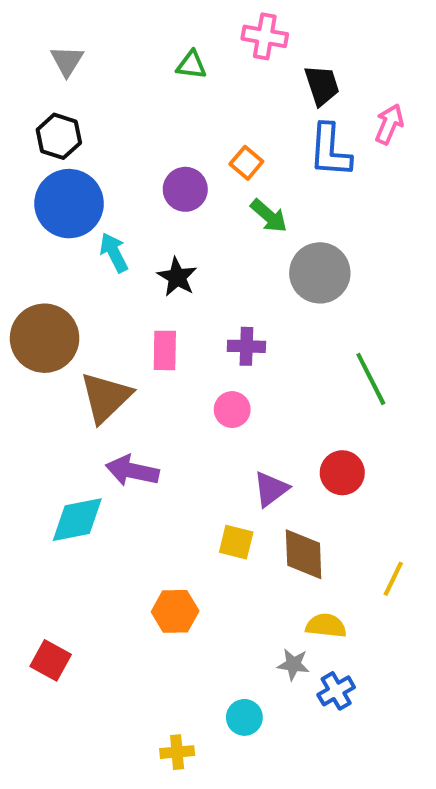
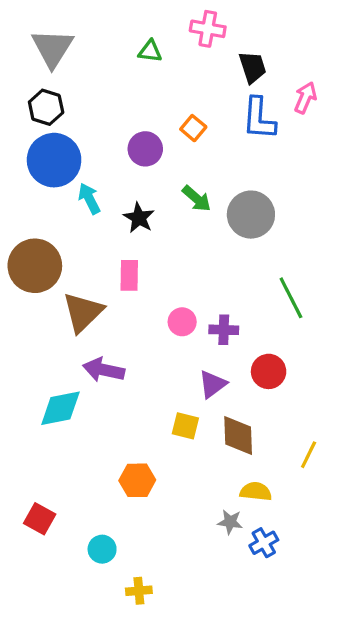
gray triangle: (67, 61) -> (52, 48), size x1.6
green arrow: (269, 216) -> (197, 199), moved
purple cross: (246, 346) -> (224, 330), moved
cyan circle: (244, 717) -> (102, 549), moved

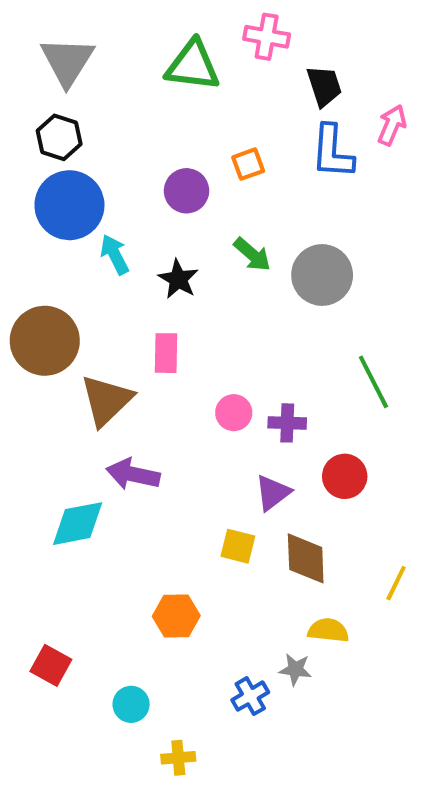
green triangle: (150, 51) -> (193, 65), size x1.8
orange square: (193, 128) -> (248, 164), turned 30
blue cross: (264, 543) -> (250, 696), moved

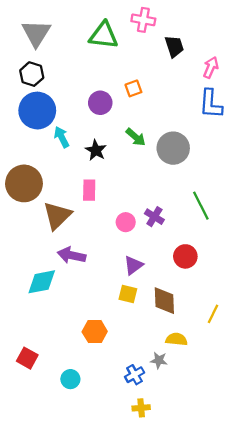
blue L-shape: (332, 152) -> (211, 104), moved
purple cross: (287, 423) -> (154, 217), moved, turned 30
purple triangle: (273, 493) -> (133, 265), moved
yellow cross: (178, 758) -> (141, 408), moved

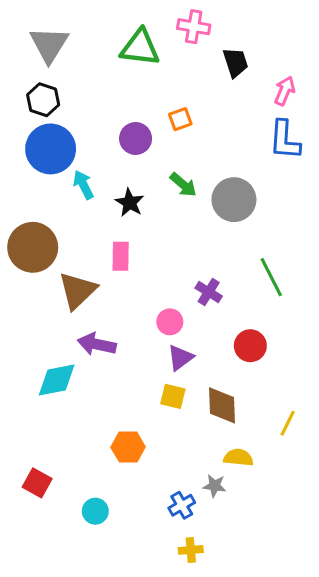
pink circle: (126, 222) -> (170, 322), moved

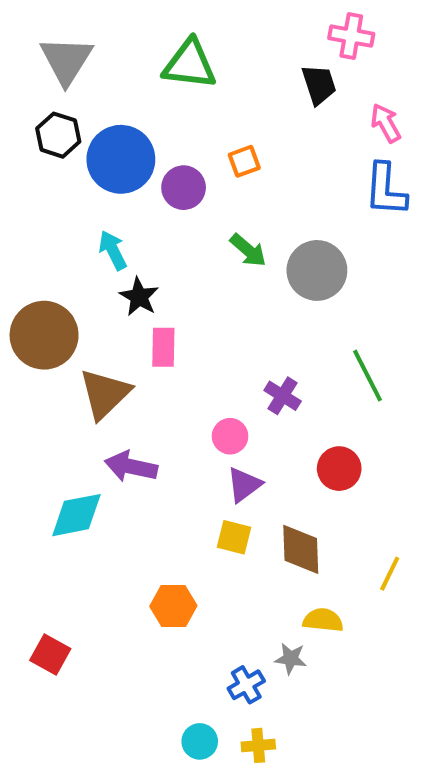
pink cross: (194, 27) -> (351, 36), moved
pink arrow: (285, 91) -> (386, 123), turned -52
blue circle: (51, 149) -> (121, 159), moved
black star: (130, 203) -> (139, 297), moved
cyan circle: (95, 511) -> (200, 741), moved

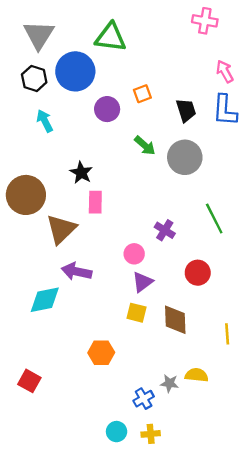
black trapezoid: (319, 85) -> (186, 110), moved
blue circle: (121, 159) -> (75, 71), moved
cyan arrow: (113, 250) -> (45, 121), moved
yellow line: (390, 574) -> (227, 334), turned -30
yellow semicircle: (323, 620) -> (197, 375), moved

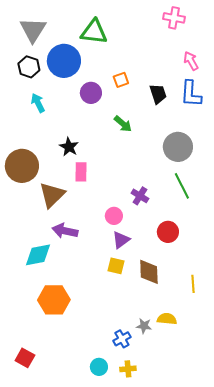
gray circle: (185, 157) -> (178, 147), moved
orange hexagon: (101, 353) -> (54, 300), moved, size x1.4
red square: (29, 381) -> (25, 358), moved

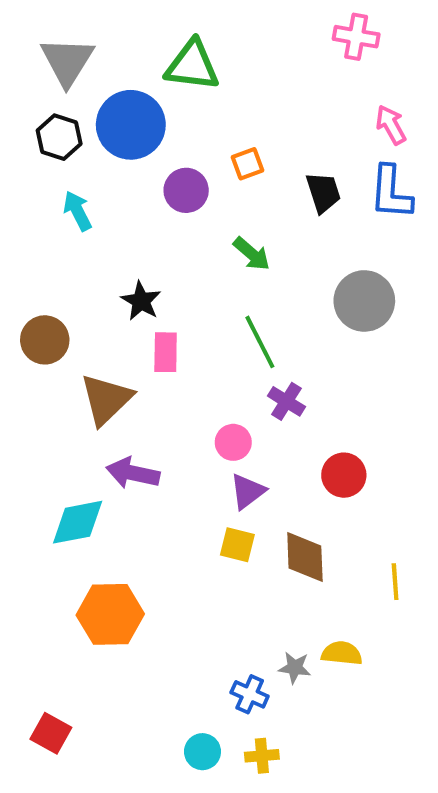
brown circle: (22, 166) -> (45, 340), size x0.7
green line: (182, 186) -> (260, 342), moved
blue cross: (122, 339) -> (250, 694), turned -36

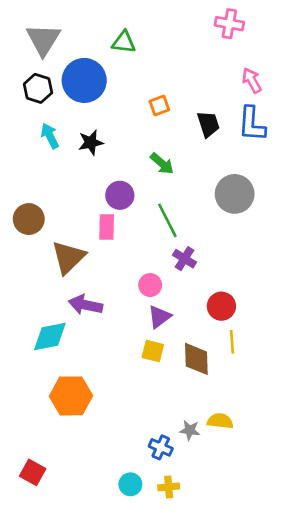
green triangle: (192, 65) -> (124, 42), size x0.7
purple circle: (186, 190) -> (120, 195), moved
black star: (141, 301) -> (91, 142), moved, turned 30
yellow line: (395, 582) -> (232, 342), moved

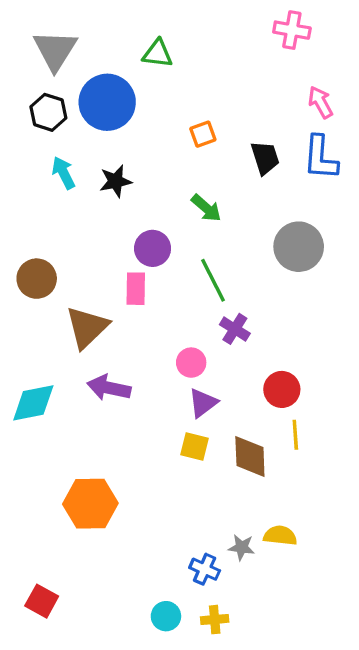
cyan diamond: (50, 337) -> (33, 403), moved

